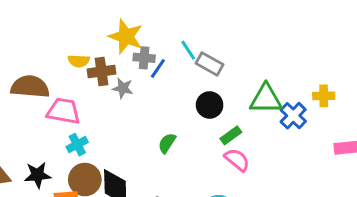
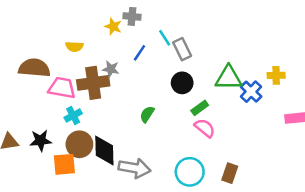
yellow star: (126, 37) -> (113, 26), size x0.6
gray cross: (144, 58) -> (132, 16), moved
gray rectangle: (210, 64) -> (182, 49), turned 35
brown cross: (102, 72) -> (93, 83), moved, size x1.4

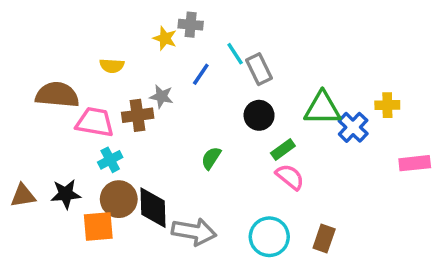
brown cross: (93, 83) -> (138, 115), size x0.7

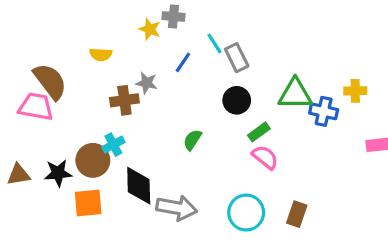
brown semicircle: (57, 95) -> (50, 81), turned 48
pink trapezoid: (95, 122) -> (36, 107), moved
blue cross: (353, 127) -> (324, 111), turned -32
cyan cross: (110, 160) -> (113, 145), moved
brown circle: (119, 199) -> (93, 160), moved

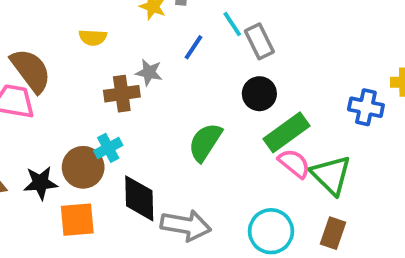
green triangle: (295, 94) -> (331, 175), moved, turned 45
green rectangle: (259, 132) -> (286, 132), size x1.6
green semicircle: (192, 140) -> (205, 142), size x1.5

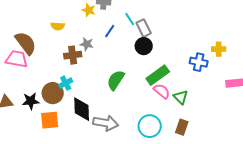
black circle: (259, 94) -> (144, 46), moved
green triangle: (331, 175) -> (181, 97), size x0.7

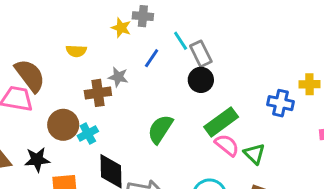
brown circle: (53, 93) -> (63, 125), moved

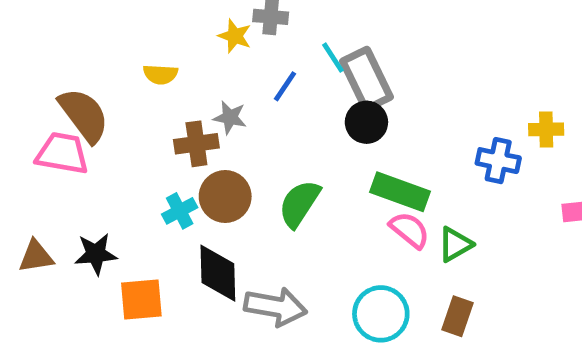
gray rectangle: (201, 54) -> (366, 79), size x1.4
green rectangle: (221, 122) -> (400, 192), turned 56
brown circle: (63, 125) -> (225, 196), moved
green triangle: (254, 154) -> (455, 244), turned 45

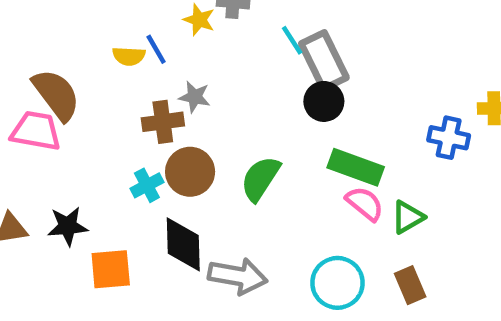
blue line: (285, 86) -> (156, 49), moved, turned -64
brown rectangle: (457, 316) -> (410, 285), turned -42

